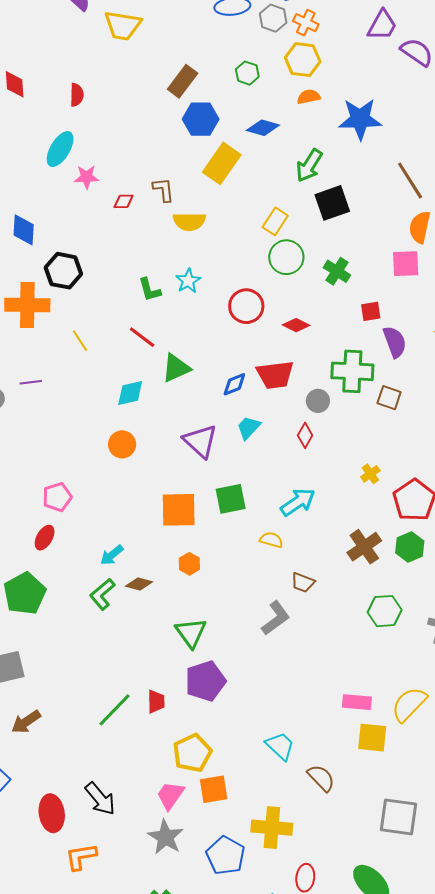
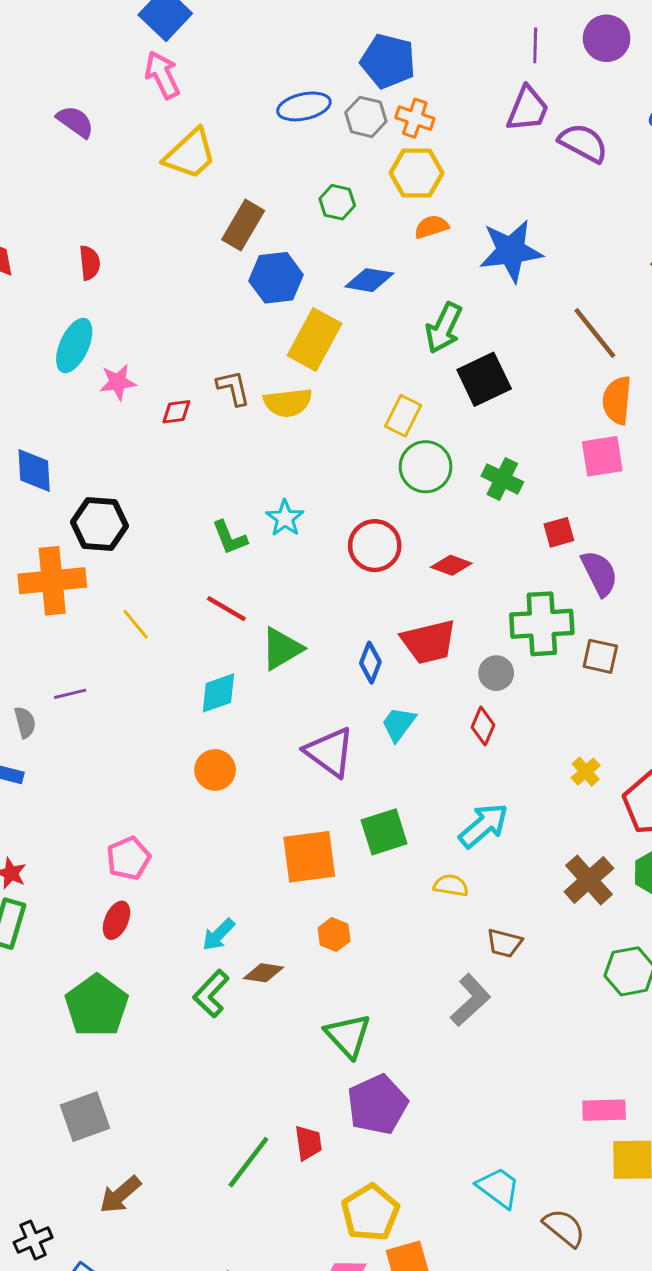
yellow trapezoid: (123, 25) -> (190, 154), moved, turned -45
yellow semicircle: (189, 222) -> (288, 403), moved
blue diamond: (234, 384) -> (370, 663), turned -40

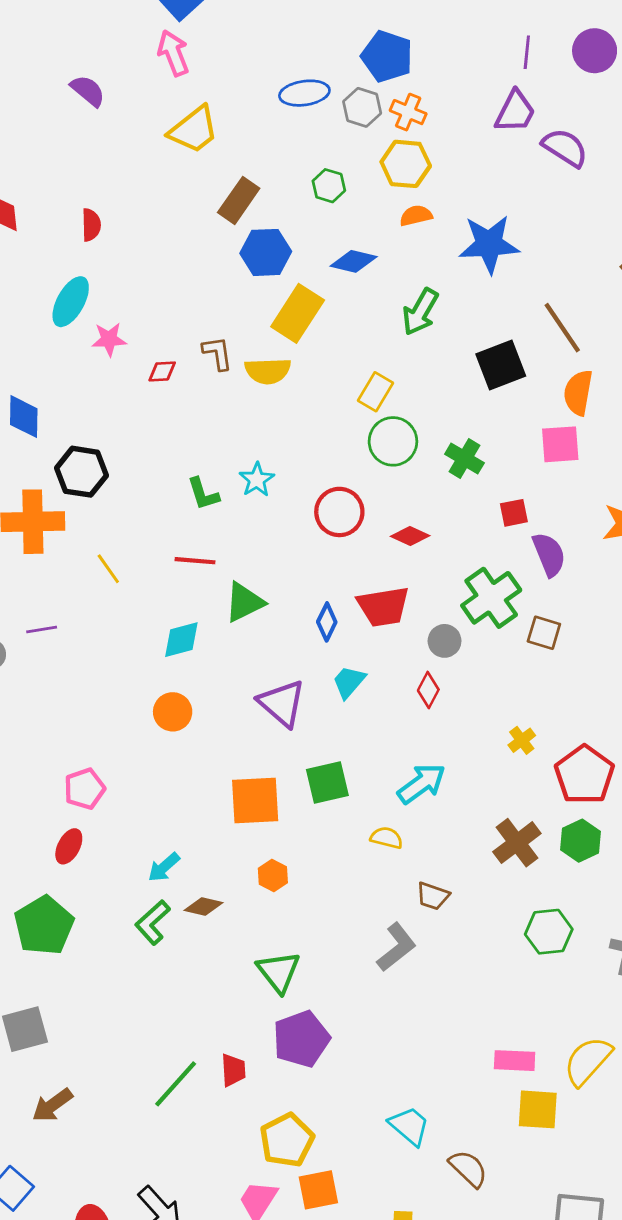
black square: (484, 379) -> (501, 365), moved
red line: (226, 609) -> (195, 561), turned -30
green cross: (542, 624) -> (491, 598), turned -36

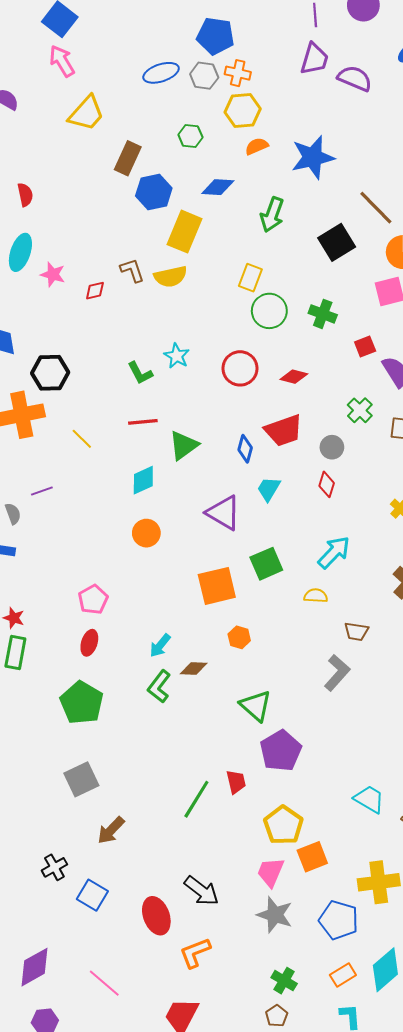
pink star: (109, 339) -> (53, 274), turned 30
green cross: (491, 598) -> (360, 410), size x0.6

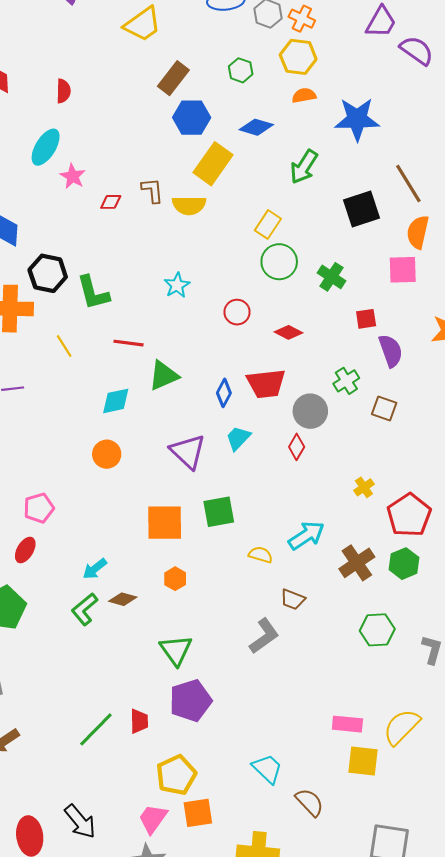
red circle: (240, 368) -> (237, 312), size x0.7
green L-shape: (140, 373) -> (93, 293), moved, size x1.4
gray circle: (332, 447) -> (310, 411), size x1.4
cyan arrow: (334, 552) -> (306, 535), moved

